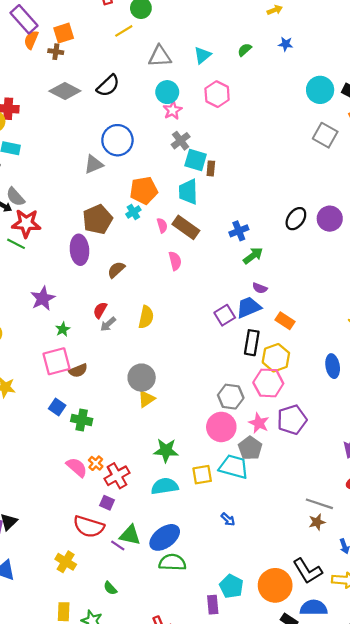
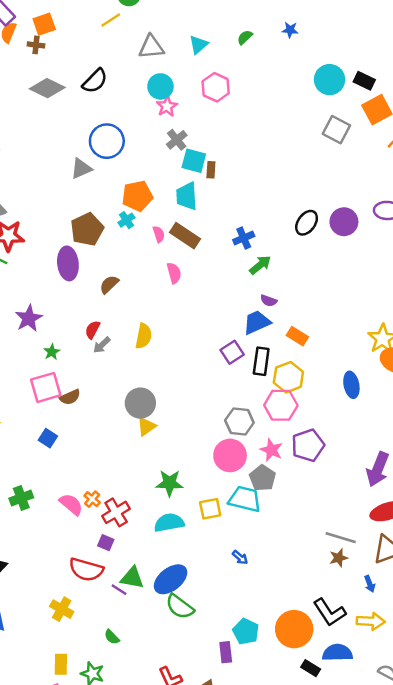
purple square: (225, 315) -> (232, 352), moved
green cross: (82, 420) -> (21, 498), moved, turned -30
green semicircle: (172, 562) -> (180, 607), turned -144

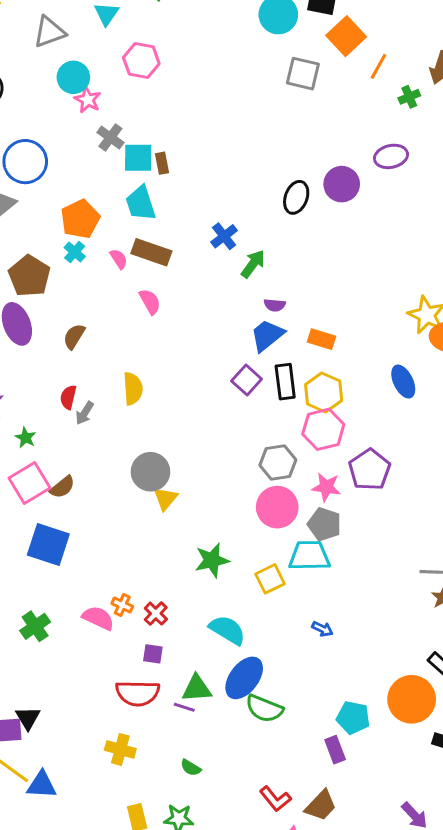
blue square: (48, 438) -> (48, 544), size x1.8
red cross: (116, 512) -> (156, 614), size x0.7
cyan semicircle: (169, 523) -> (227, 630), moved, turned 56

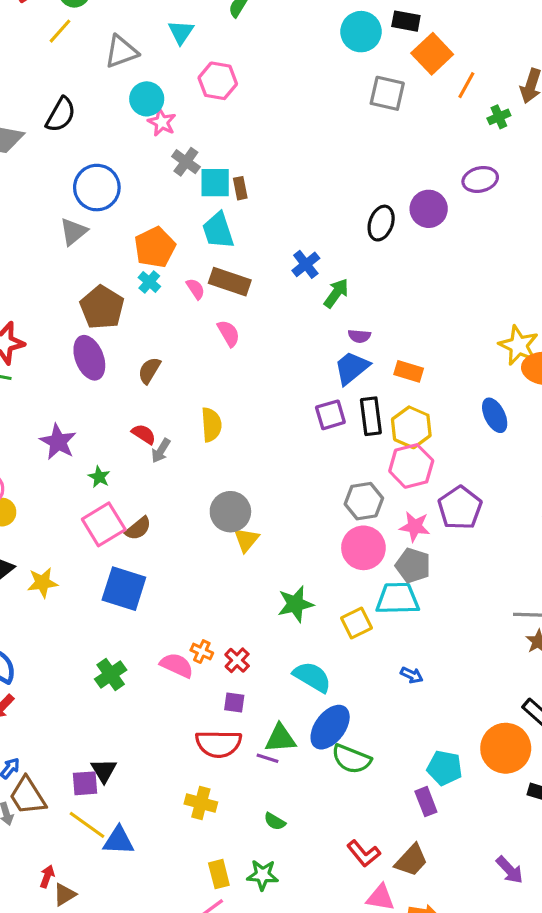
purple square: (247, 380) -> (330, 415), turned 32
red semicircle: (68, 397) -> (144, 434), turned 110

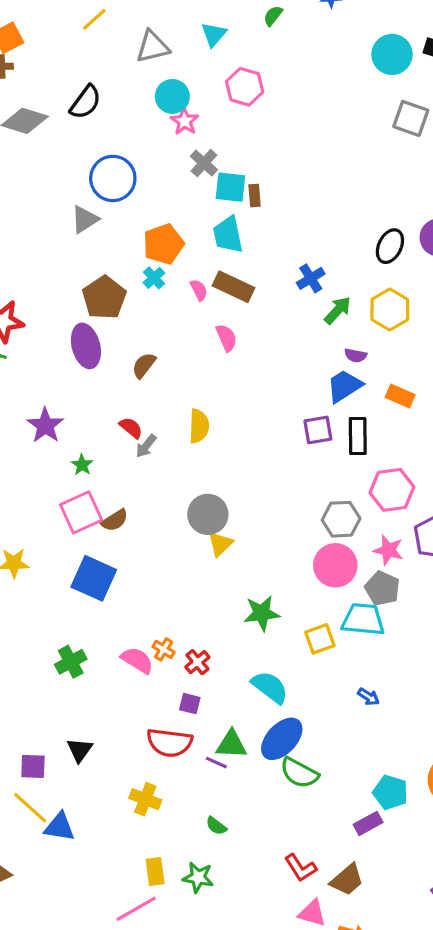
yellow hexagon: (411, 427) -> (390, 309), moved
black triangle: (104, 771) -> (80, 750), moved
purple rectangle: (426, 802) -> (368, 823), turned 76

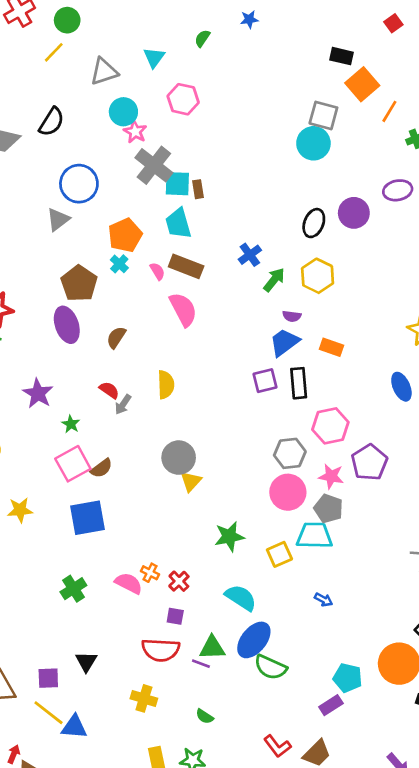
cyan circle: (392, 54) -> (313, 143), moved
gray cross: (204, 163) -> (154, 165), size x1.6
pink semicircle: (226, 338) -> (183, 309), size x1.5
blue square: (94, 578) -> (87, 518), turned -30

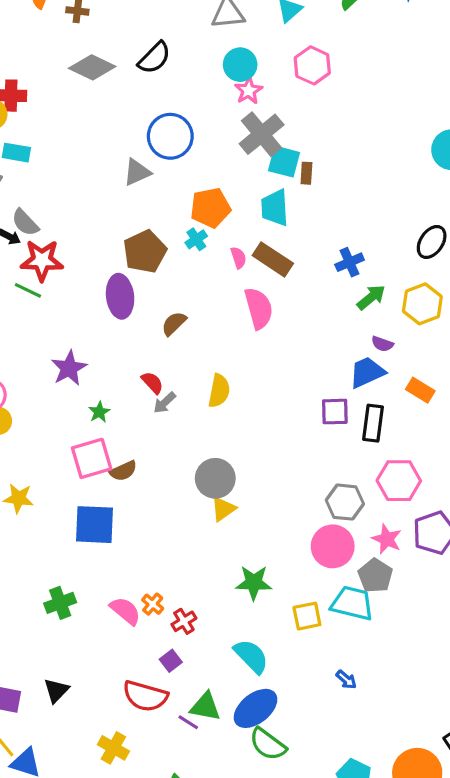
purple square: (175, 616) -> (171, 661), turned 30

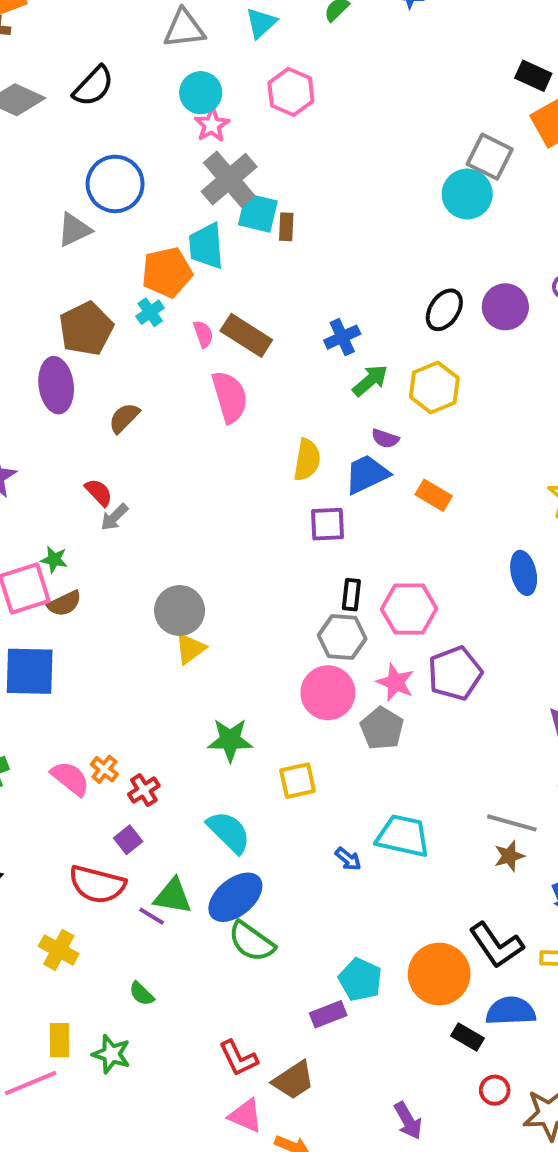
cyan trapezoid: (275, 208) -> (206, 246), moved
yellow semicircle: (219, 391) -> (307, 460), moved
green star: (99, 412) -> (54, 559), moved, turned -30
black rectangle: (373, 423) -> (351, 595), moved, size x0.7
cyan trapezoid: (352, 603) -> (403, 836), moved

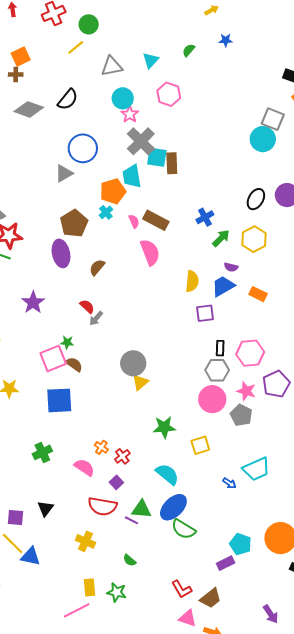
brown rectangle: (286, 227) -> (172, 163), size x1.5
brown semicircle: (64, 603) -> (74, 364), turned -114
pink semicircle: (70, 778) -> (84, 467), moved
cyan trapezoid: (403, 836) -> (256, 469), turned 148

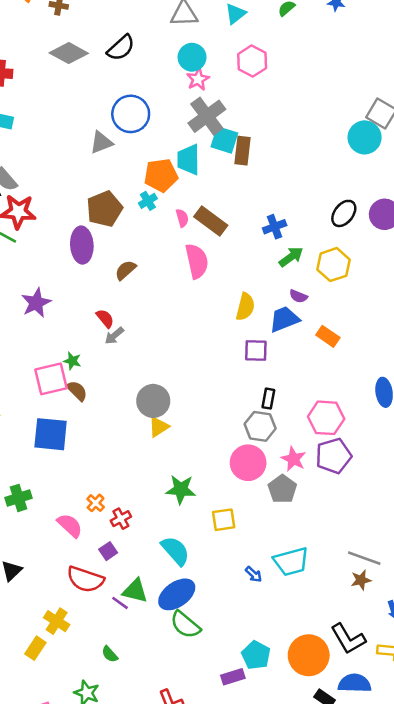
pink hexagon: (250, 353) -> (326, 418), moved
yellow rectangle: (90, 587) -> (35, 648), moved, turned 30

